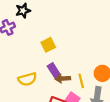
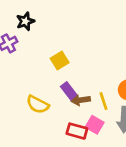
yellow semicircle: (27, 79) -> (38, 104), turned 48

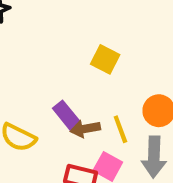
yellow square: (60, 60) -> (105, 59), moved, turned -30

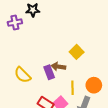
brown arrow: (85, 129) -> (58, 67), moved

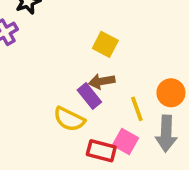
yellow square: (77, 52) -> (105, 44), moved
yellow semicircle: (23, 75) -> (69, 119), moved

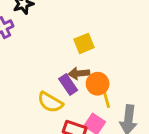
yellow square: (105, 44) -> (84, 43), turned 36
orange circle: (171, 93) -> (98, 84), moved

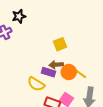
purple rectangle: (68, 85) -> (49, 72), turned -40
yellow line: (106, 98) -> (80, 73), moved, turned -40

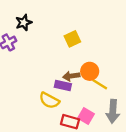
yellow square: (60, 44) -> (72, 39), moved
orange circle: (69, 72) -> (90, 71), moved

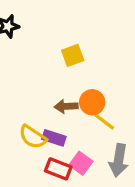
purple rectangle: (63, 86) -> (54, 138), moved

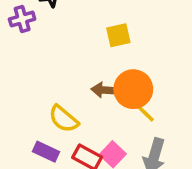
orange circle: (92, 102) -> (133, 89), size x1.4
purple rectangle: (54, 138) -> (46, 152), moved

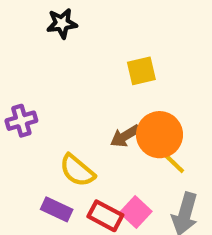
purple cross: (22, 19) -> (21, 121), moved
brown arrow: (104, 90) -> (125, 136), turned -35

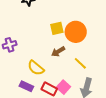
yellow square: (141, 71) -> (57, 28), moved
orange circle: (160, 135) -> (76, 32), moved

